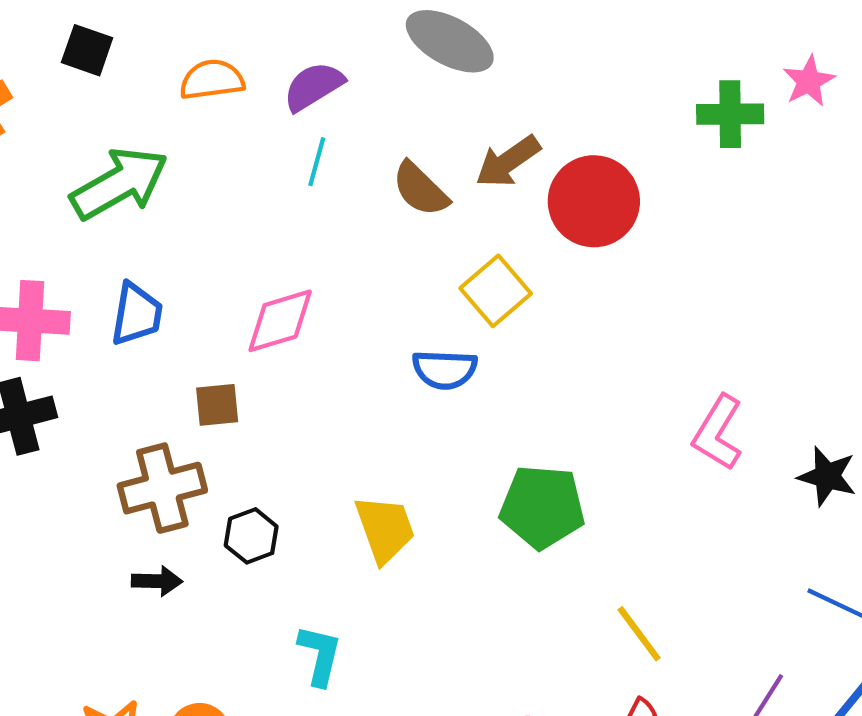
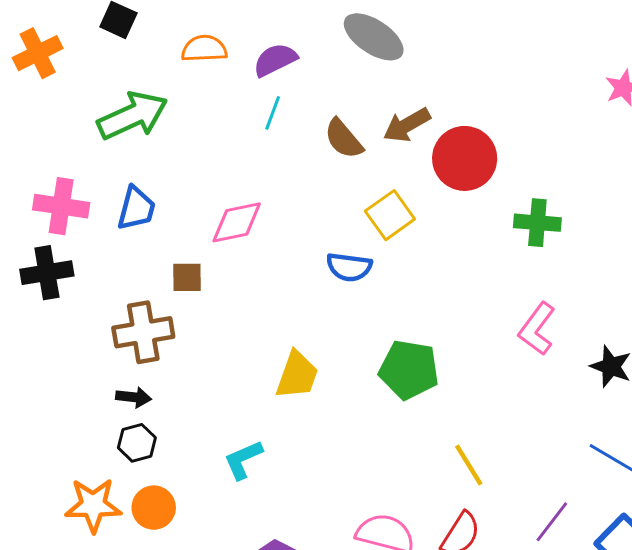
green cross: (730, 114) -> (537, 223), moved
yellow trapezoid: (385, 529) -> (297, 375), turned 34
black hexagon: (251, 536) -> (137, 443), moved
cyan L-shape: (320, 655) -> (243, 460), turned -132

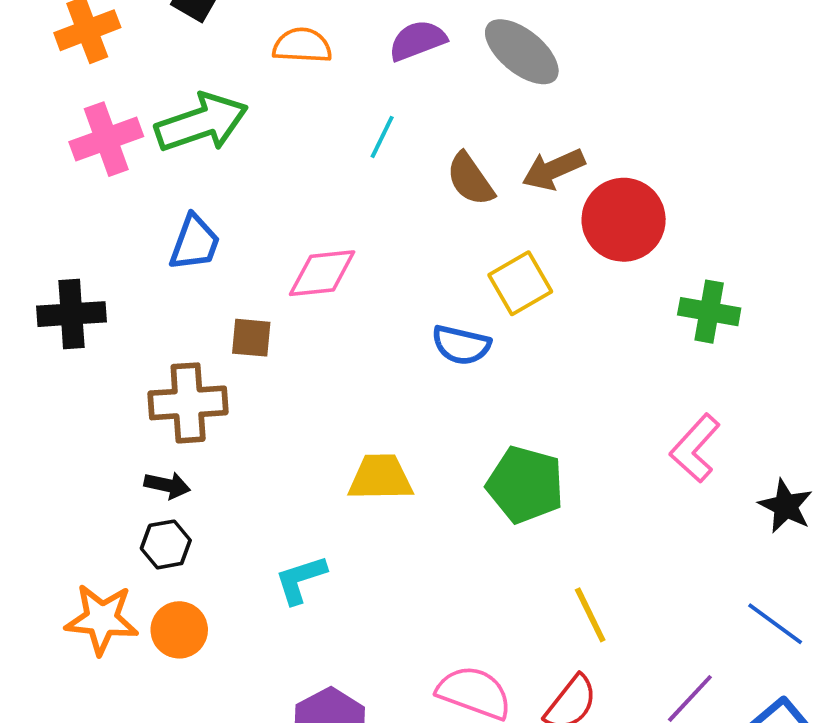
purple semicircle: (275, 60) -> (418, 41), moved
pink cross: (61, 206) -> (106, 139), moved, turned -34
yellow trapezoid: (297, 375) -> (380, 477), turned -116

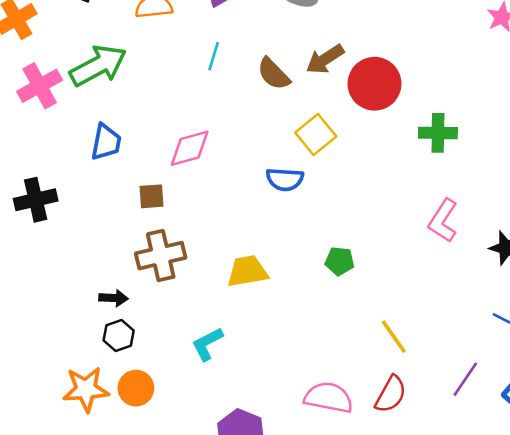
brown cross: (188, 403) -> (161, 256), moved
green pentagon: (525, 485) -> (340, 261), size x0.6

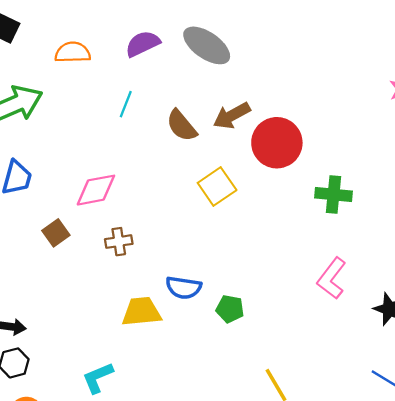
blue semicircle: (285, 179) -> (184, 288), moved
brown square: (152, 196) -> (56, 233), turned -36
brown cross: (161, 256) -> (119, 242), moved, size x0.6

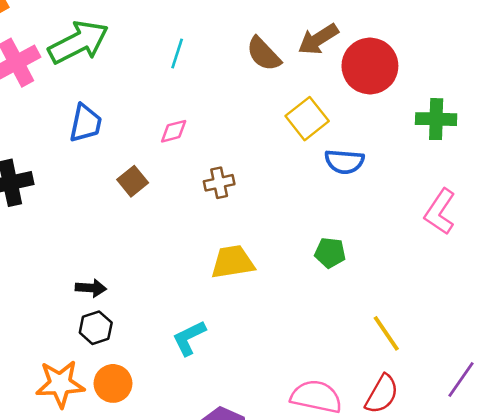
cyan line: (126, 104) -> (177, 54), moved
pink diamond: (96, 190) -> (174, 131), size x0.6
brown cross: (119, 242) -> (219, 183), moved
blue semicircle: (184, 288) -> (344, 162), moved

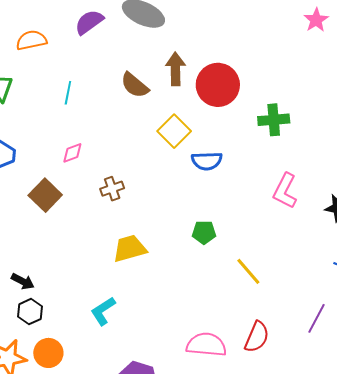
brown arrow: (318, 39) -> (175, 69), turned 128
brown square: (133, 181) -> (45, 195), size x1.4
black arrow: (91, 288) -> (23, 281), turned 30
yellow line: (386, 333) -> (248, 271), moved

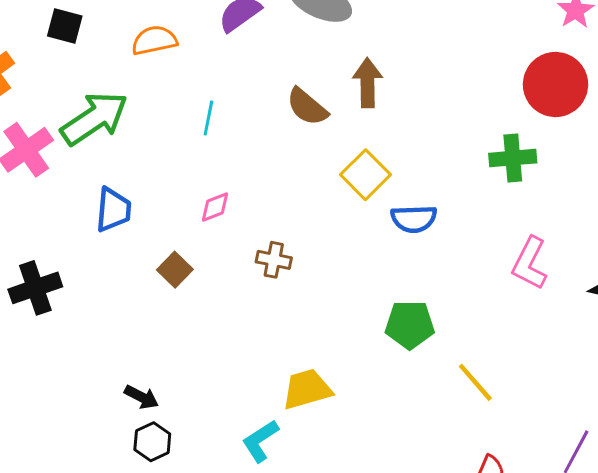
red circle: (218, 85) -> (555, 84), moved
brown cross: (112, 189) -> (274, 260), turned 30
brown square: (45, 195) -> (175, 270), size x0.7
green pentagon: (204, 232) -> (410, 325), size x1.4
yellow trapezoid: (130, 248) -> (307, 389), moved

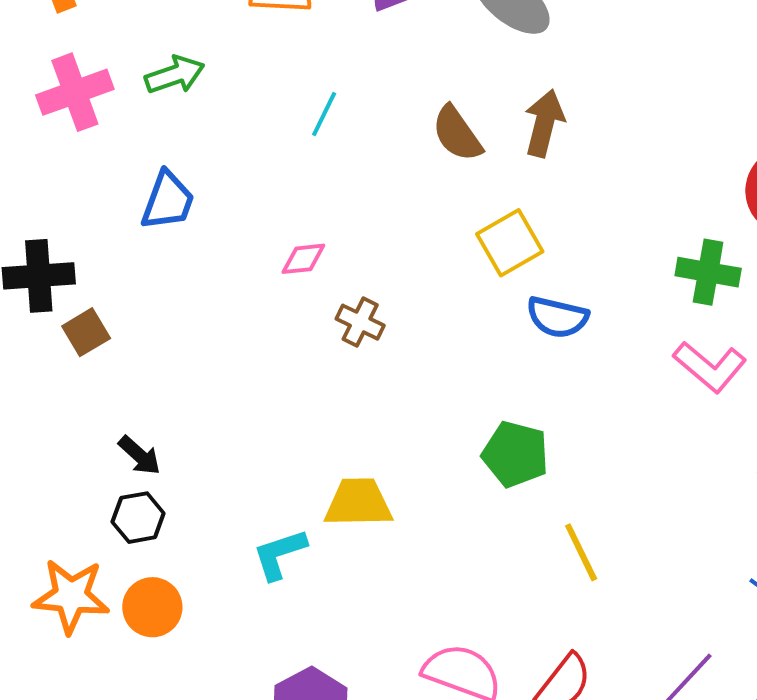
green arrow: (94, 118) -> (175, 75), size x0.6
pink diamond: (215, 207) -> (303, 259), moved
pink L-shape: (530, 263) -> (710, 367), moved, turned -92
brown square: (175, 270) -> (86, 332), moved

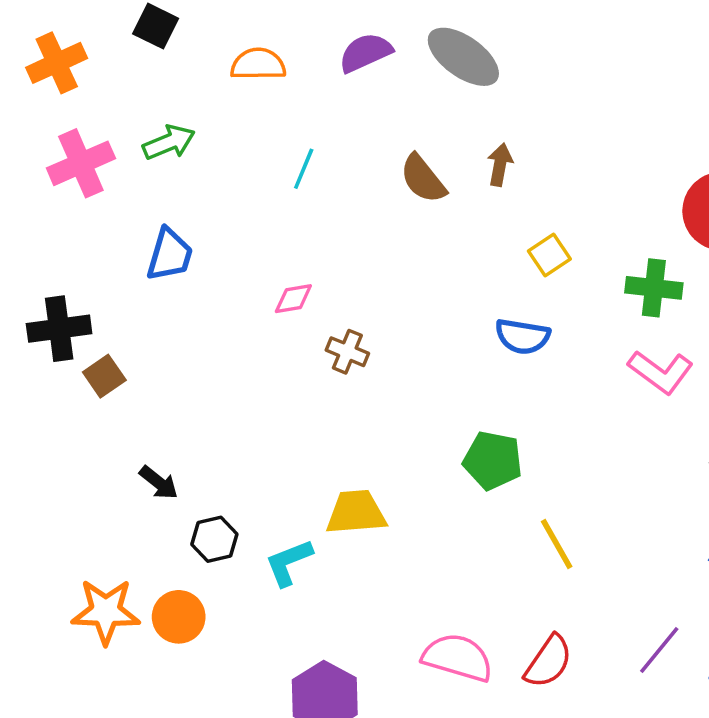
brown arrow: (544, 123) -> (500, 165), size x0.7
yellow square: (510, 243) -> (549, 255), moved, size x0.7
black hexagon: (138, 518) -> (214, 539), moved

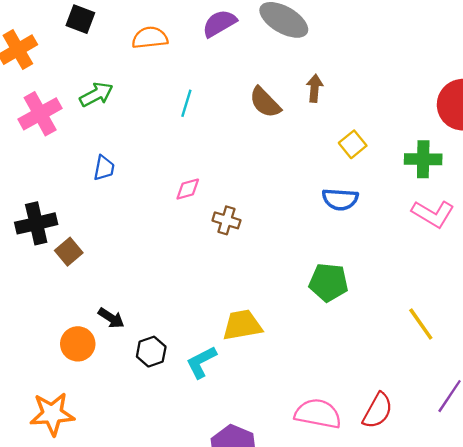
blue trapezoid: (170, 255) -> (104, 168), size x0.7
yellow line: (557, 544) -> (421, 324), moved
orange star: (106, 611) -> (52, 414), moved
orange circle: (179, 617) -> (78, 344), moved

